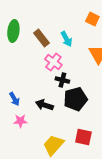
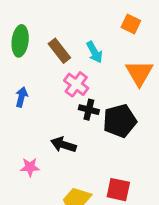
blue arrow: (14, 99) -> (22, 97), moved, turned -136
black pentagon: (75, 99) -> (120, 121), moved

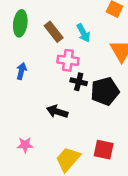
pink cross: (76, 84) -> (68, 60), turned -30
pink star: (30, 167) -> (25, 145), moved

